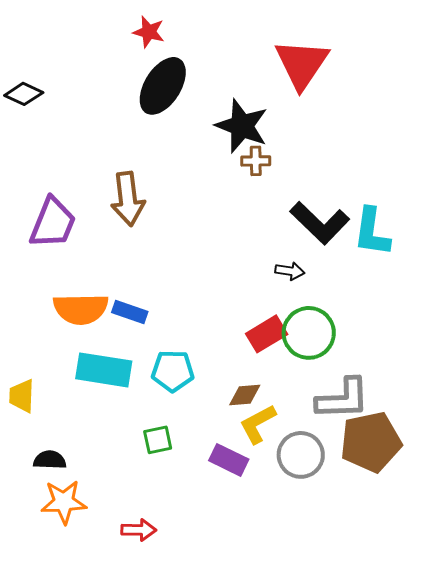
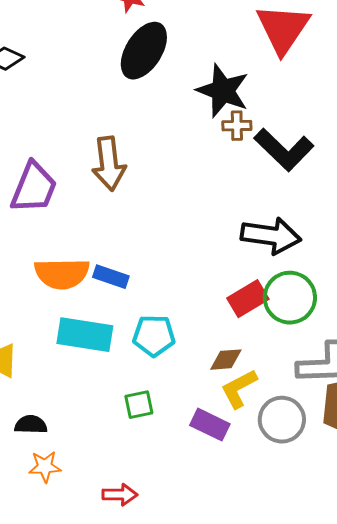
black L-shape: (320, 223) -> (284, 150), moved
black arrow: (290, 271) -> (271, 236), size x2.0
orange star: (64, 502) -> (45, 467), size x0.7

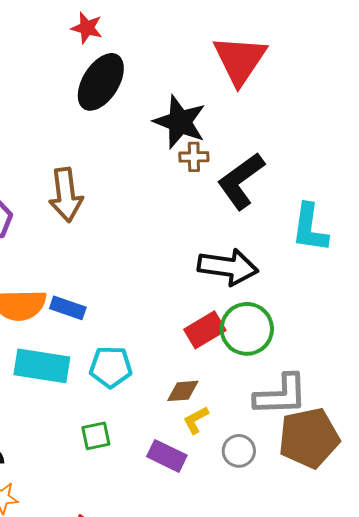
black L-shape: (284, 150) -> (241, 181), turned 100
yellow L-shape: (239, 389) -> (196, 420), size x0.7
gray circle: (282, 420) -> (239, 451), size x0.7

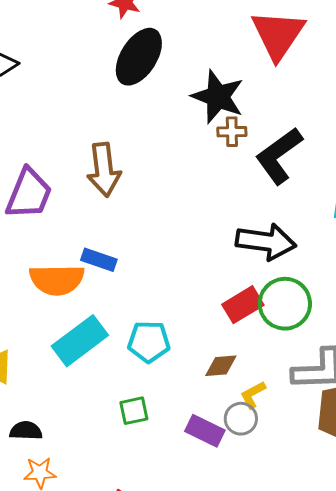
blue rectangle: (68, 308) -> (99, 260), moved
cyan rectangle: (42, 366) -> (80, 341), turned -46
yellow L-shape: (196, 420) -> (253, 395), moved
gray circle: (239, 451) -> (241, 419), moved

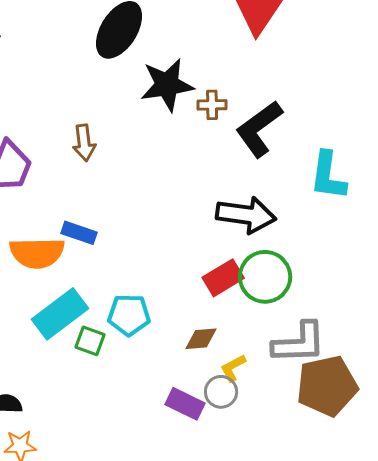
black star: (218, 97) -> (167, 85), moved, turned -30
brown arrow: (104, 170) -> (84, 143), size x0.7
green square: (134, 411) -> (90, 341), moved, turned 32

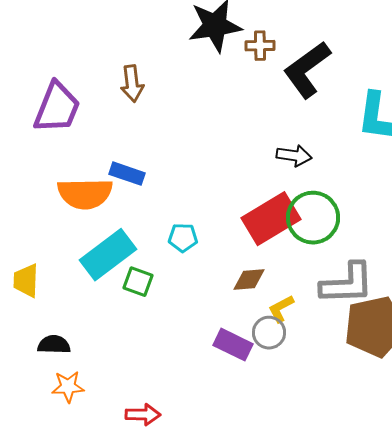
black arrow: (246, 215) -> (294, 156), size x0.6
red rectangle: (223, 278) -> (271, 219), size x1.4
cyan pentagon: (129, 315) -> (183, 238), moved, size x0.7

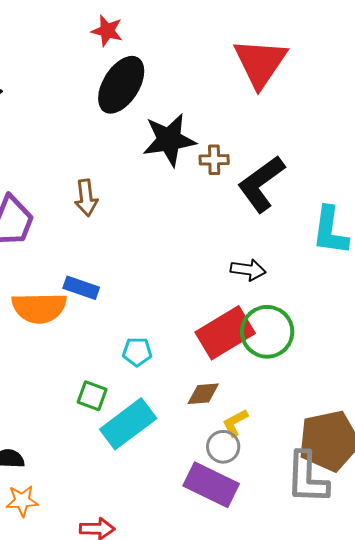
cyan rectangle: (108, 255) -> (128, 424), moved
gray L-shape: (347, 284) -> (307, 478), moved, turned 94
purple rectangle: (233, 345) -> (211, 485), moved, size x1.4

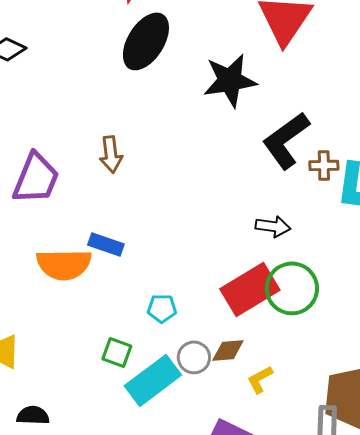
black star: (169, 140) -> (230, 80), moved
brown cross: (214, 160) -> (324, 165), moved
gray circle: (223, 447) -> (194, 357), moved

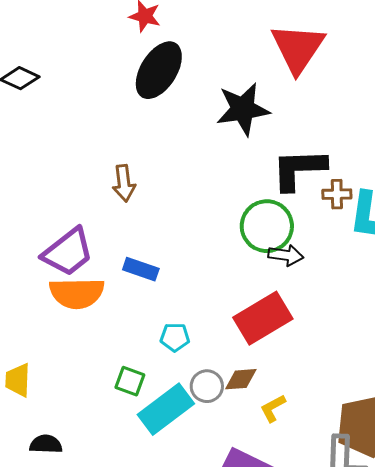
black L-shape: (286, 140) -> (299, 169), turned 34
purple trapezoid: (36, 178) -> (68, 252), moved, turned 30
blue rectangle: (106, 244) -> (141, 269), moved
green circle: (292, 288) -> (267, 226), moved

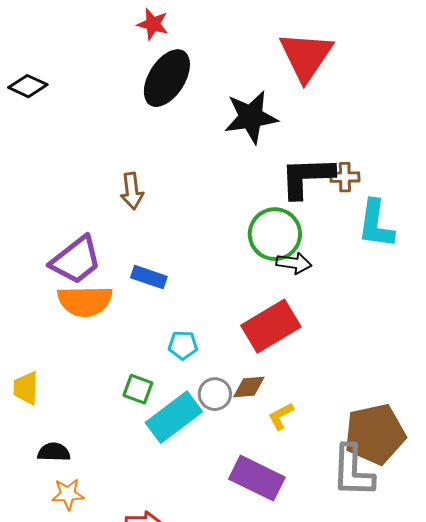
brown cross: (337, 194) -> (345, 177), moved

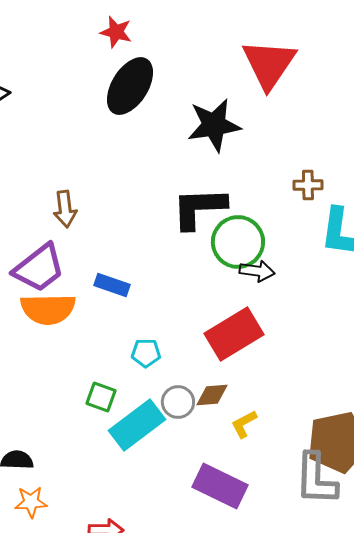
black L-shape: (307, 177) -> (199, 208), moved
brown arrow: (132, 191) -> (65, 209), moved

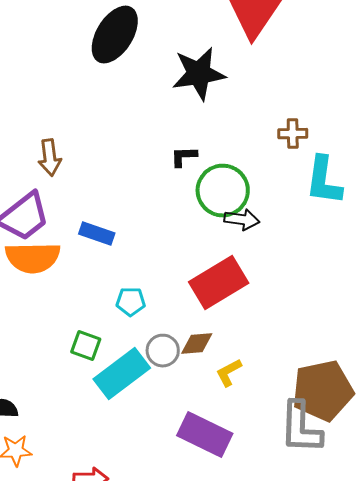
black L-shape: (199, 208) -> (184, 157), size x0.5

